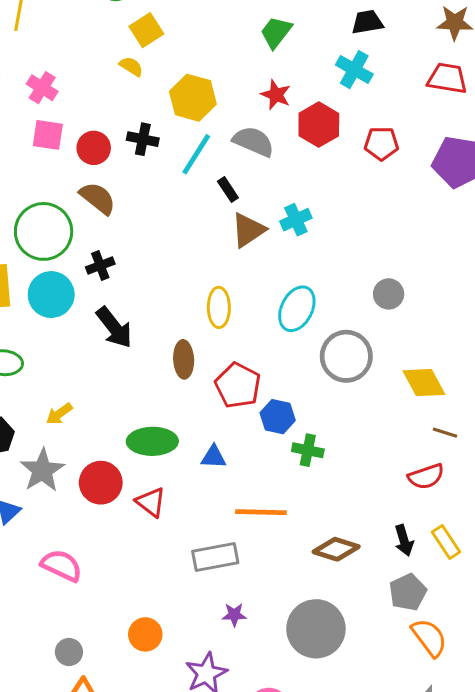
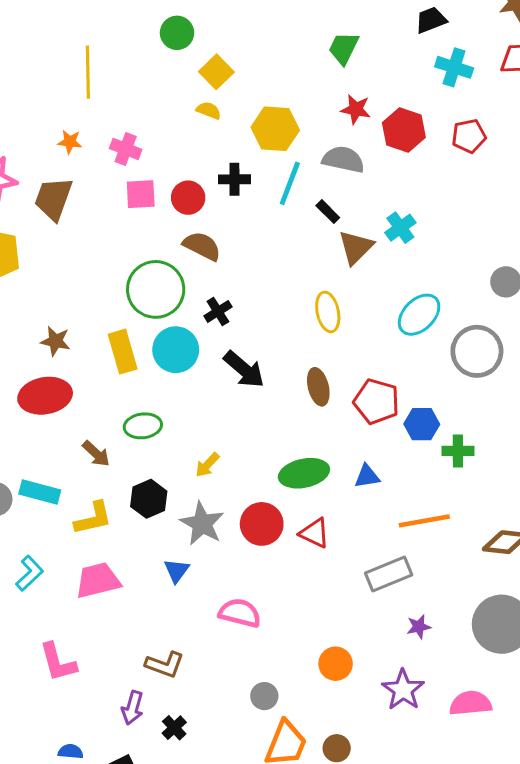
cyan cross: (354, 70) -> (454, 67), moved
yellow ellipse: (219, 307) -> (328, 312), moved
cyan ellipse: (297, 309) -> (419, 315), turned 30

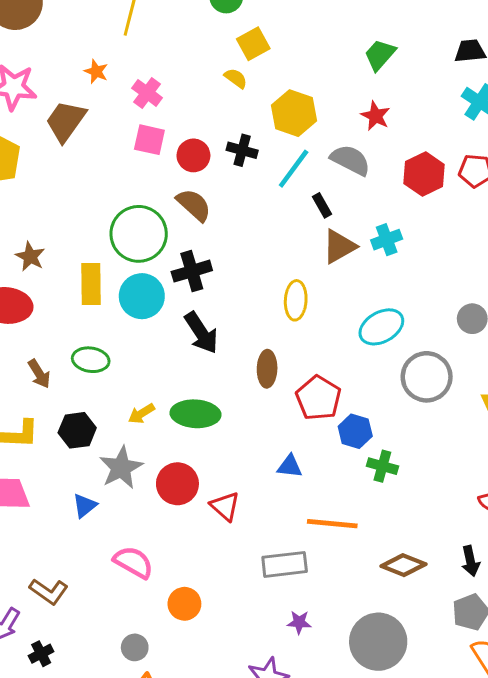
red hexagon: (404, 130) -> (424, 174), moved
black cross: (218, 311) -> (192, 271), size x1.4
green ellipse: (304, 473) -> (195, 414), moved
orange circle: (336, 664) -> (184, 604), moved

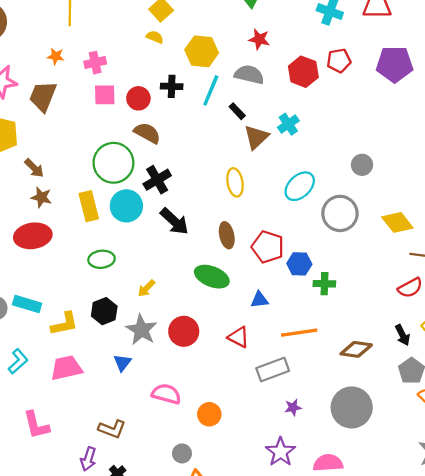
pink cross: (147, 93) -> (95, 63), turned -35
brown arrow: (39, 374) -> (34, 168), moved
green ellipse: (195, 414) -> (212, 277), moved, turned 32
red triangle: (225, 506) -> (239, 337), moved

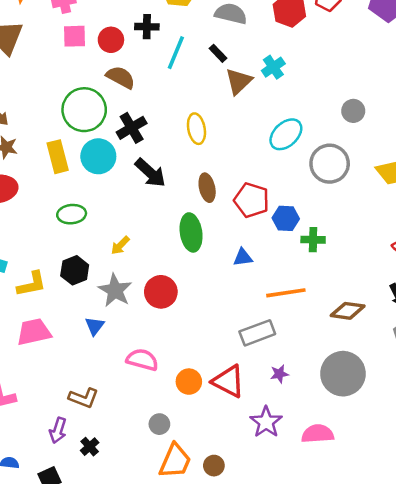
cyan line: (211, 90) -> (176, 53), moved
yellow ellipse: (235, 182) -> (196, 129), moved
green ellipse: (212, 277) -> (191, 232), turned 60
red triangle: (239, 337) -> (228, 381), moved, size x1.4

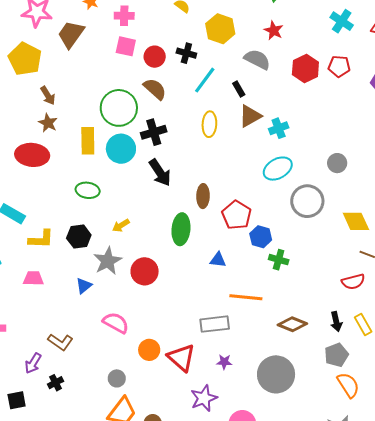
cyan cross: (273, 67) -> (279, 128), moved
yellow ellipse: (196, 129) -> (209, 124), moved
pink trapezoid: (34, 332) -> (33, 278), size x0.7

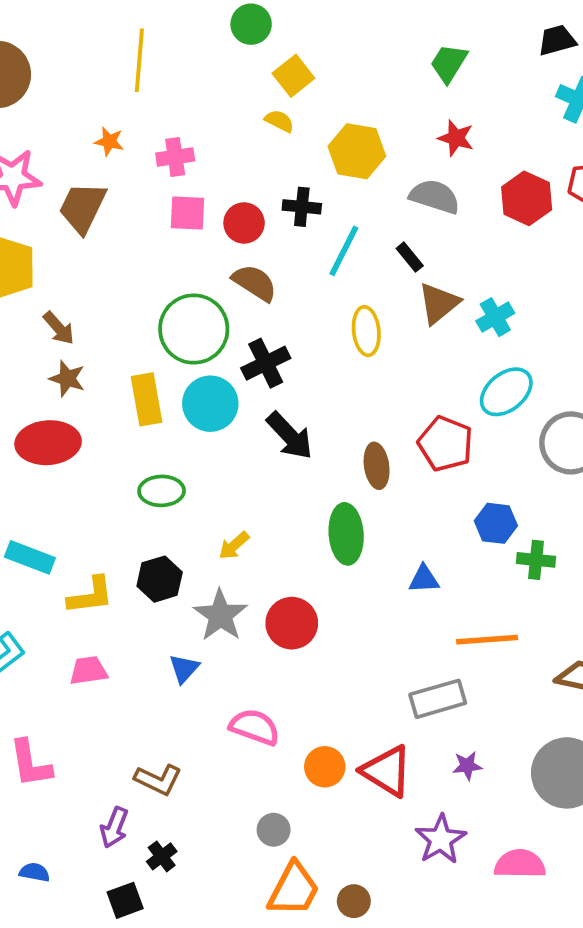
red pentagon: (237, 215) -> (445, 444), moved
black square: (17, 400) -> (125, 900), moved

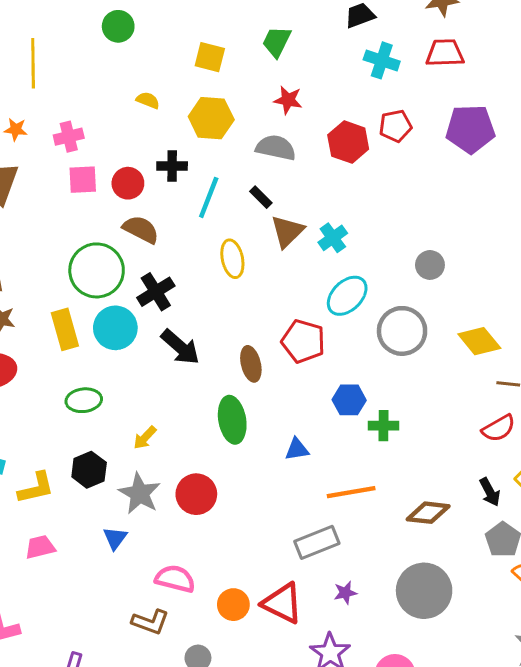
yellow square: (293, 76) -> (210, 57), moved, turned -32
brown L-shape: (158, 780) -> (150, 622), moved

